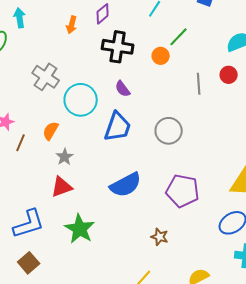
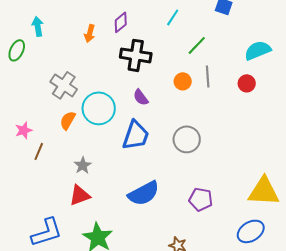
orange circle: (161, 56) -> (183, 81), moved
gray line: (199, 84) -> (208, 76), moved
orange semicircle: (51, 131) -> (68, 120), moved
purple pentagon: (183, 191) -> (201, 199), size x0.7

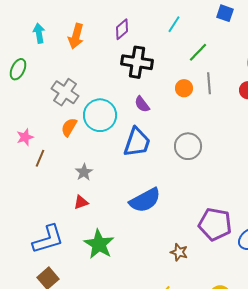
orange arrow: (90, 33) -> (76, 36), moved, size x1.4
green ellipse: (17, 50) -> (18, 69), moved
red triangle: (80, 195) -> (81, 202), size x0.7
purple pentagon: (201, 199) -> (215, 224), moved, size x1.4

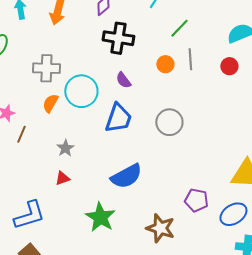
gray cross: (65, 92) -> (46, 68), turned -32
purple pentagon: (215, 224) -> (196, 200), size x0.7
green star: (99, 244) -> (100, 217), moved
brown star: (179, 252) -> (160, 228), size x1.6

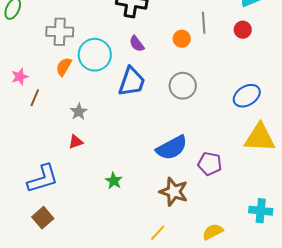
orange circle: (165, 64) -> (182, 39), moved
blue semicircle: (126, 176) -> (172, 148), moved
blue ellipse: (233, 214) -> (247, 96), moved
green star: (100, 217) -> (114, 181), size x0.6

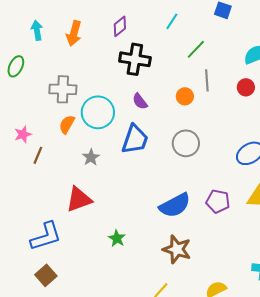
gray star: (79, 112) -> (91, 157), moved
red triangle: (76, 142) -> (79, 199), size x1.8
purple pentagon: (210, 164) -> (218, 201), moved

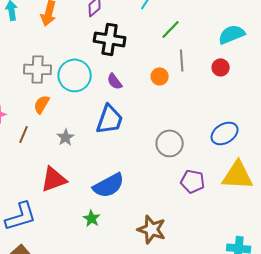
cyan circle: (98, 112) -> (75, 75), moved
gray circle: (186, 143) -> (170, 143), moved
brown line: (38, 155) -> (24, 134), moved
blue semicircle: (175, 205) -> (109, 185), moved

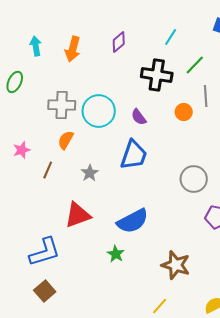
black cross: (110, 39) -> (157, 75), moved

